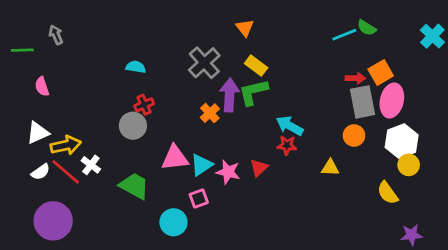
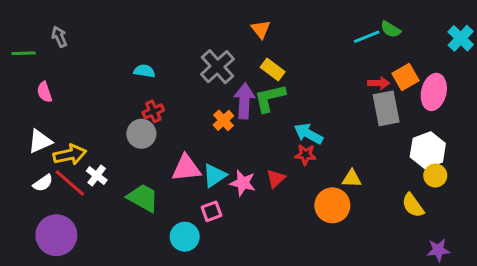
pink ellipse: (392, 101) -> (434, 92), moved
orange circle: (354, 135) -> (332, 205), moved, size x1.5

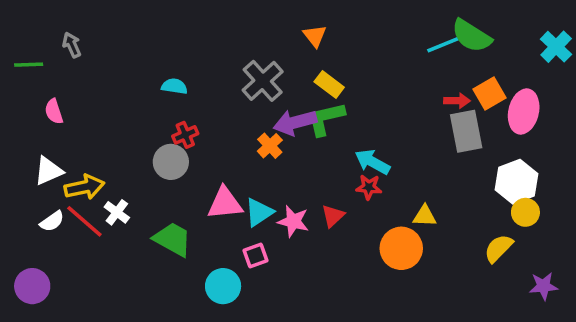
green semicircle: (391, 29) -> (471, 36), size x1.6
purple arrow: (244, 101) -> (295, 122), turned -108
yellow semicircle: (413, 205) -> (498, 248), turned 80
purple circle: (56, 235) -> (32, 286), moved, size x0.7
purple star: (438, 250) -> (543, 286), moved

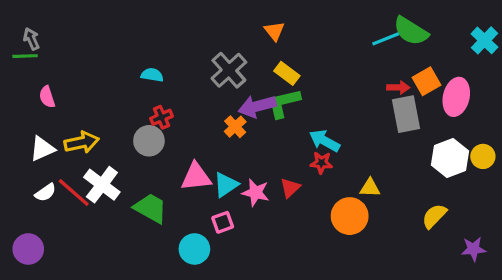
gray arrow: (72, 45) -> (31, 39), moved
yellow arrow: (84, 187) -> (82, 142), moved
white cross: (117, 212) -> (102, 185), size x1.6
yellow circle: (525, 212) -> (483, 156), moved

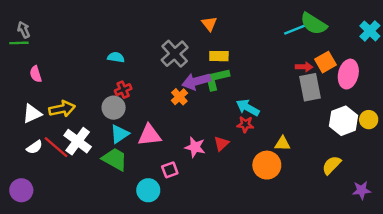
yellow rectangle: (287, 73) -> (219, 56), turned -36
cyan triangle: (226, 185) -> (120, 134), moved

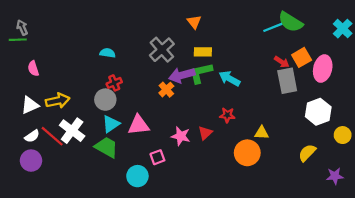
red arrow: (304, 67) -> (282, 62), turned 32
cyan arrow: (248, 108) -> (230, 78), moved
yellow circle: (369, 120) -> (343, 135), moved
purple circle: (21, 190) -> (31, 161), moved

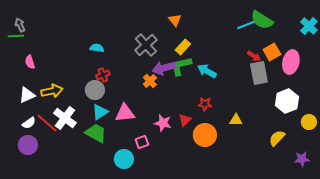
yellow rectangle: (203, 52) -> (183, 47), turned -49
orange circle: (247, 153) -> (205, 135), moved

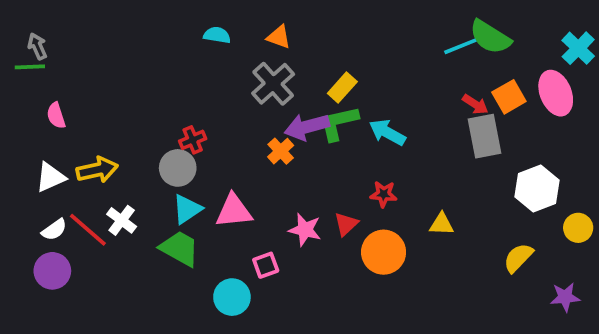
orange triangle: (175, 20) -> (279, 37), moved, turned -32
cyan semicircle: (97, 48) -> (217, 35), moved
pink ellipse: (291, 62) -> (556, 93), moved, turned -35
white cross: (65, 118) -> (122, 220), size x0.7

